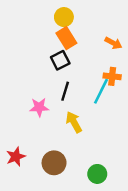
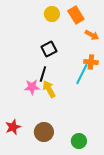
orange rectangle: (66, 38) -> (76, 15), moved
black line: (65, 91) -> (43, 74), moved
yellow arrow: (74, 122) -> (49, 89), moved

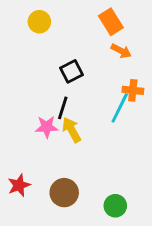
yellow circle: (52, 14) -> (39, 22), moved
orange arrow: (92, 35) -> (121, 51), moved

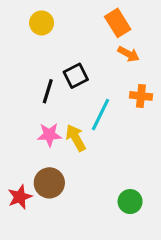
black line: (63, 108) -> (48, 91), moved
cyan line: (120, 108) -> (101, 115), moved
brown circle: (64, 193) -> (49, 183), moved
green circle: (115, 206) -> (130, 202), moved

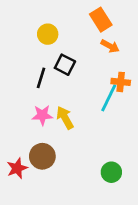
yellow circle: (42, 23) -> (48, 34), moved
black square: (76, 76) -> (65, 65), turned -36
cyan line: (101, 115) -> (109, 98), moved

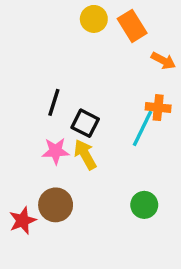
yellow circle: (48, 34) -> (94, 19), moved
orange arrow: (110, 46) -> (163, 61), moved
black square: (65, 65) -> (85, 123), moved
green circle: (111, 172) -> (144, 205), moved

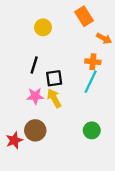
yellow circle: (94, 19) -> (43, 27), moved
orange cross: (158, 108) -> (93, 62), moved
black square: (85, 123) -> (54, 78), turned -35

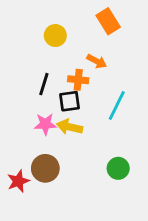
orange arrow: (104, 38) -> (97, 61), moved
orange cross: (93, 62) -> (78, 80), moved
yellow arrow: (54, 98) -> (70, 127), turned -48

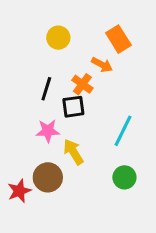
orange rectangle: (108, 21) -> (118, 39), moved
orange cross: (78, 80) -> (82, 84), turned 30
cyan line: (117, 106) -> (123, 131), moved
yellow arrow: (70, 127) -> (73, 152), moved, turned 45

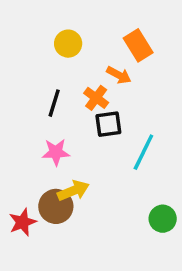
black square: (73, 107) -> (108, 124), moved
yellow arrow: (73, 152) -> (73, 191), moved, turned 100
green circle: (124, 177) -> (163, 219), moved

